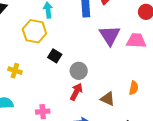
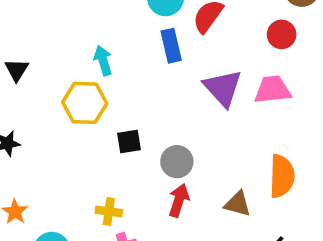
black square: (55, 56) -> (129, 141), turned -32
yellow cross: (15, 71) -> (109, 211), moved
orange semicircle: (134, 88) -> (282, 176), size x1.6

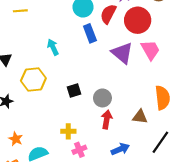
red circle: (282, 34) -> (138, 20), moved, size x1.6
pink trapezoid: (272, 90) -> (150, 50), turned 75
yellow hexagon: (85, 103) -> (33, 79), moved

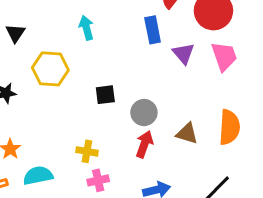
blue rectangle: (90, 33) -> (153, 30), moved
purple triangle: (122, 53) -> (183, 53), size x0.7
brown triangle: (140, 117) -> (187, 133), moved

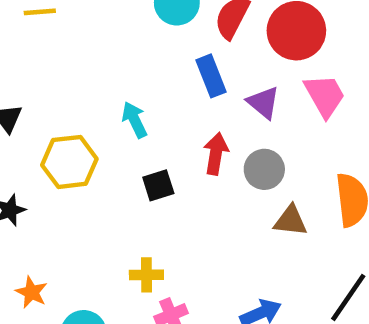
cyan arrow: (86, 28) -> (135, 120), moved
gray circle: (144, 113) -> (264, 169), moved
red arrow: (144, 144) -> (216, 154), moved

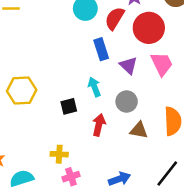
cyan arrow: (135, 120) -> (94, 87), moved
red arrow: (216, 154) -> (99, 125), moved

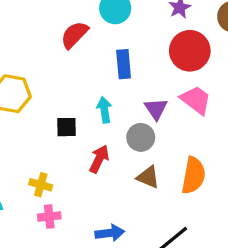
red semicircle: (115, 18) -> (74, 35), moved
pink trapezoid: (162, 64) -> (196, 100), turned -40
purple triangle: (128, 65) -> (156, 109), moved

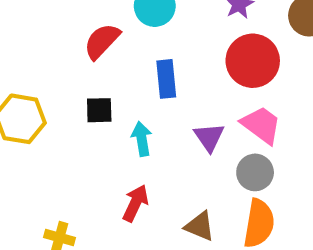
black square: (66, 127) -> (99, 110), moved
gray circle: (141, 137) -> (255, 172), moved

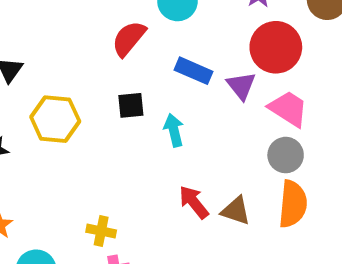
blue rectangle: (166, 79) -> (194, 71), turned -57
purple triangle: (209, 137) -> (241, 86), moved
red arrow: (135, 203) -> (194, 202), moved, turned -60

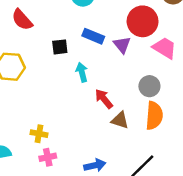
red semicircle: (129, 39) -> (22, 20), moved, turned -80
black square: (131, 105) -> (60, 47), moved
pink trapezoid: (288, 109) -> (165, 48), moved
red arrow: (194, 202) -> (104, 99), moved

